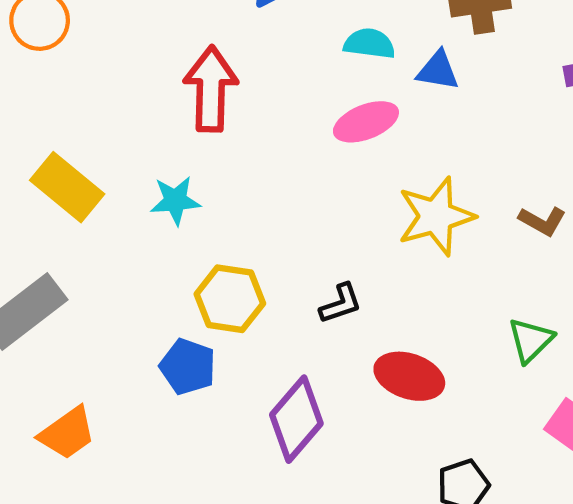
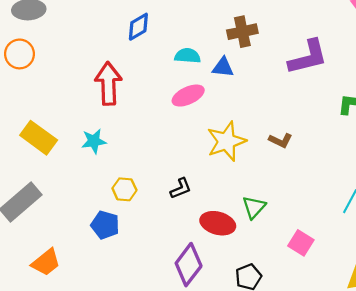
yellow hexagon: (230, 299) -> (124, 189), size x0.7
green triangle: (531, 340) -> (254, 207), moved
purple diamond: (296, 419) -> (189, 265), moved

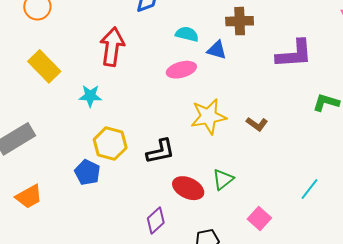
yellow rectangle: (39, 138) -> (44, 66), moved
black L-shape: (181, 188) -> (161, 151), size x1.4
yellow hexagon: (124, 189) -> (110, 144), size x1.5
purple diamond: (189, 265) -> (156, 221), size x0.7

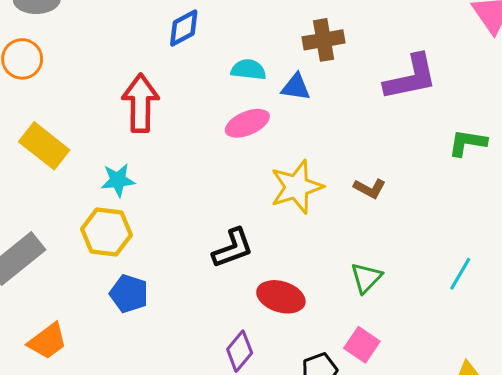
yellow hexagon: (110, 144) -> (106, 232), moved
green triangle: (223, 179) -> (366, 278), moved
pink square: (259, 219) -> (362, 345), moved

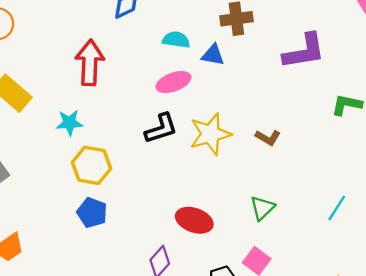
yellow hexagon: (106, 232) -> (92, 165), moved
black L-shape: (233, 248) -> (161, 128), moved
blue pentagon: (129, 294) -> (92, 213), moved

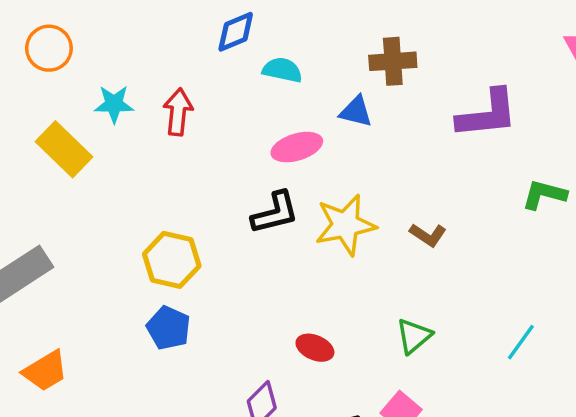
cyan semicircle: (176, 40) -> (282, 70), moved
red arrow: (90, 63) -> (178, 112), size x0.7
cyan star: (69, 123) -> (114, 104), moved
red ellipse: (194, 220) -> (315, 348), size x0.7

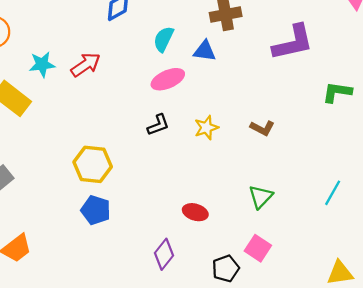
cyan semicircle: (282, 70) -> (164, 39), moved, turned -70
red arrow: (178, 112) -> (86, 65), turned 56
black L-shape: (275, 213) -> (158, 125), size x0.7
yellow star: (345, 225) -> (206, 128), size x0.6

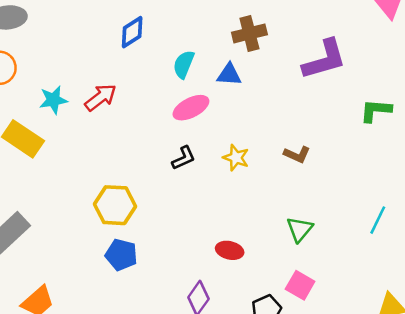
yellow star: (206, 128) -> (236, 158), turned -30

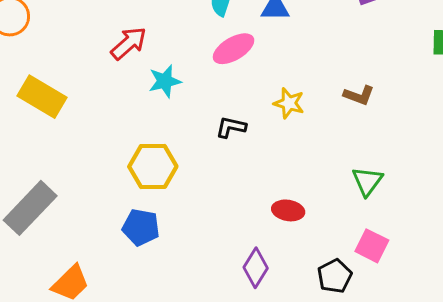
cyan star: (53, 100) -> (165, 81), moved
black L-shape: (184, 158) -> (231, 127), moved, turned -140
blue pentagon: (121, 255) -> (141, 227), moved

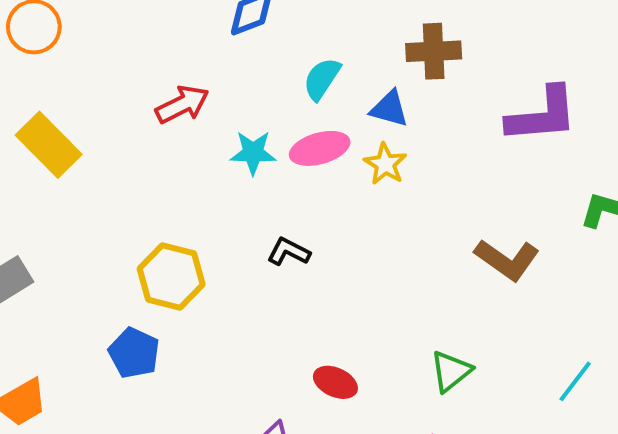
cyan star: (165, 81) -> (253, 153), moved
brown L-shape: (359, 95) -> (507, 260), moved, size x1.5
yellow star: (289, 103) -> (385, 164), moved

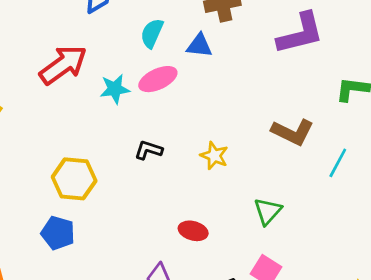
red arrow: (182, 104) -> (63, 65), size x1.4
yellow star: (385, 164) -> (214, 156), moved
cyan line: (575, 381) -> (338, 163), moved

